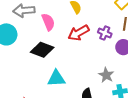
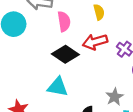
black diamond: (42, 50) -> (65, 54), moved

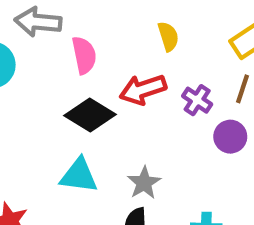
yellow semicircle: (99, 12) -> (168, 36), moved
gray star: (115, 97) -> (144, 183), moved

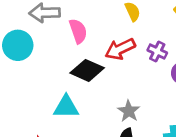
cyan triangle: (79, 176) -> (66, 107), moved

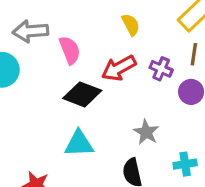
cyan triangle: (66, 107) -> (79, 144), moved
gray star: (129, 111) -> (146, 132), moved

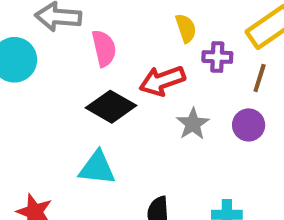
purple cross: (161, 69) -> (217, 57), moved, turned -30
gray star: (146, 132) -> (193, 124), moved

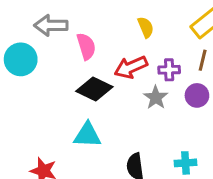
purple cross: (217, 57) -> (169, 70), moved

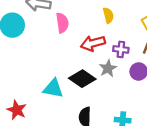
black diamond: (94, 89) -> (82, 79), moved

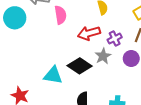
purple cross: (121, 49) -> (115, 39), turned -32

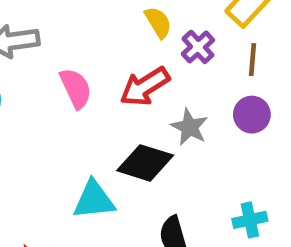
pink semicircle: (60, 15) -> (76, 88), moved
purple cross: (115, 39) -> (198, 47), moved

